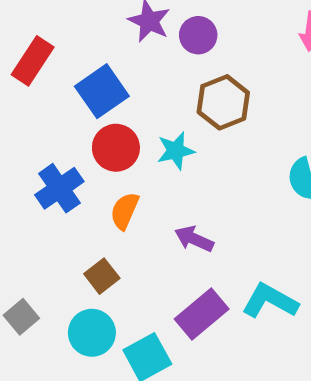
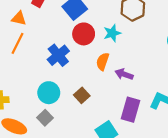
orange semicircle: (125, 211) -> (103, 61), moved
purple rectangle: (202, 314) -> (130, 110), turned -30
cyan circle: (92, 333) -> (49, 93), moved

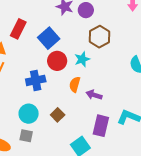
blue cross: (58, 55) -> (36, 80), turned 30
gray square: (45, 118) -> (26, 136), turned -32

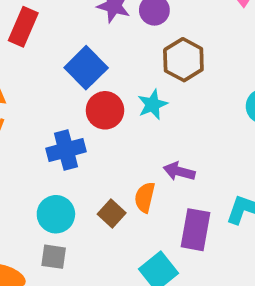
red rectangle: (18, 29) -> (23, 27), moved
orange semicircle: (75, 84) -> (145, 197), moved

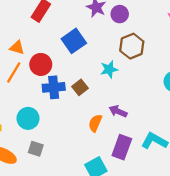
red circle: (105, 110) -> (41, 64), moved
brown square: (112, 213) -> (80, 87), moved
cyan circle: (56, 214) -> (28, 118), moved

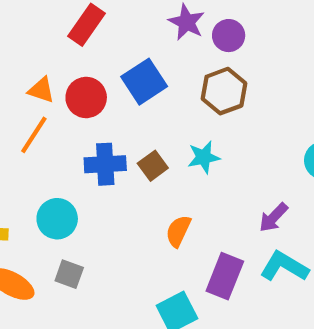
brown hexagon: (132, 46) -> (224, 91), moved
red circle: (41, 64) -> (86, 97), moved
cyan star: (109, 69) -> (204, 157), moved
purple arrow: (118, 111) -> (273, 217), moved, turned -72

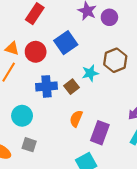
brown hexagon: (224, 91) -> (115, 60), moved
cyan star: (204, 157) -> (90, 73), moved
orange semicircle: (178, 231) -> (76, 119), moved
purple rectangle: (225, 276) -> (100, 133), moved

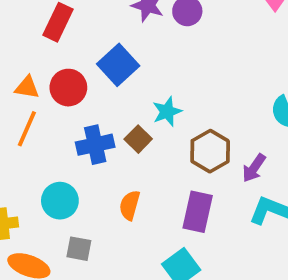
brown hexagon: (115, 60) -> (210, 151), moved
orange semicircle: (76, 119) -> (130, 205), moved

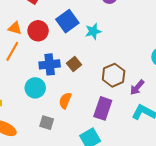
cyan star: (167, 112) -> (93, 31), moved
cyan circle: (60, 201) -> (35, 88), moved
gray square: (79, 249) -> (47, 123), moved

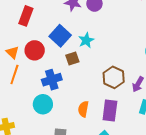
orange triangle: (15, 28) -> (12, 52), turned 40
brown square: (74, 64) -> (72, 59), moved, turned 32
orange semicircle: (65, 101) -> (83, 109), moved

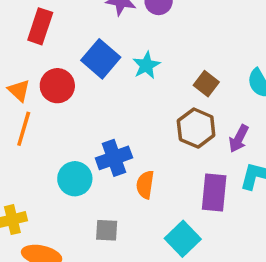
brown square: (72, 59) -> (206, 84), moved, turned -32
blue cross: (52, 80) -> (114, 158), moved
purple rectangle: (110, 110) -> (214, 193), moved

